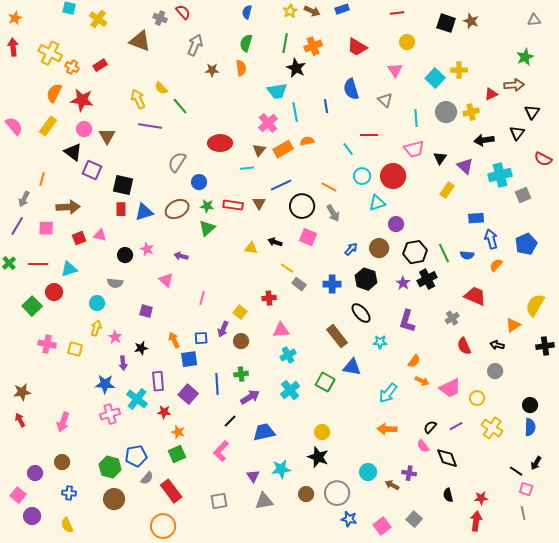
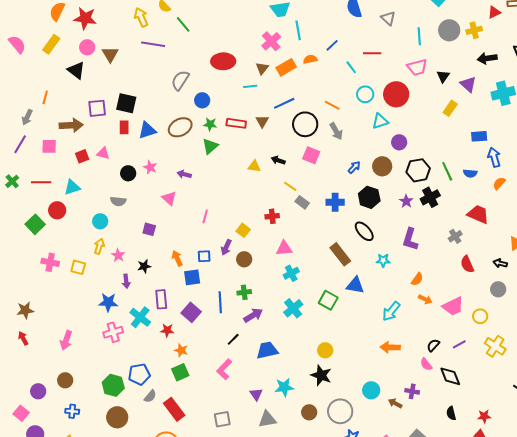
blue line: (326, 106) -> (332, 45), moved, turned 56
purple square: (92, 170) -> (97, 108), moved, turned -30

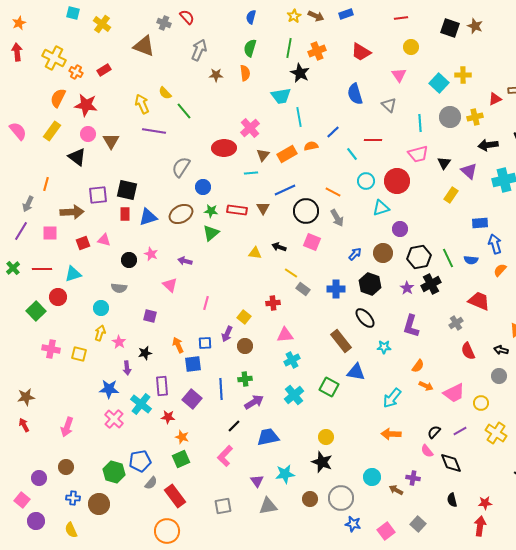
pink cross: (271, 41) -> (250, 128), moved
pink cross: (113, 332) -> (114, 419), turned -30
brown circle: (117, 417) -> (99, 504), moved

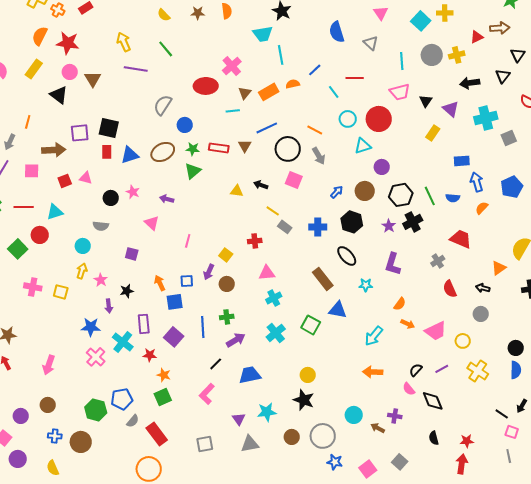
yellow semicircle: (165, 93) -> (164, 15), moved

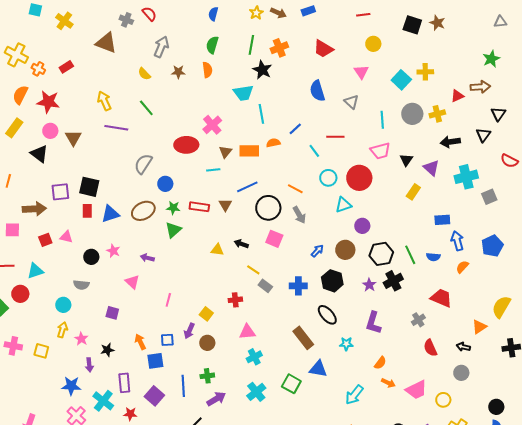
orange rectangle: (269, 92) -> (249, 151), turned 30

